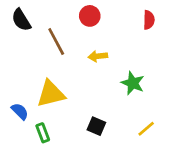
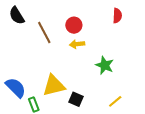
red circle: (90, 16) -> (74, 25), moved
yellow triangle: (51, 94) -> (54, 85), moved
blue semicircle: (20, 111) -> (16, 88), size x1.5

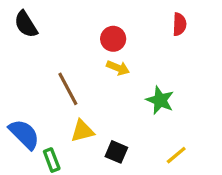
brown line: (44, 33) -> (68, 89), moved
yellow arrow: (77, 44) -> (118, 68), turned -152
yellow triangle: (54, 85) -> (82, 131), size x0.7

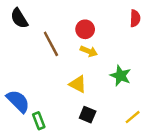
brown line: (68, 89) -> (51, 44), moved
yellow triangle: (82, 131) -> (78, 84), moved, turned 42

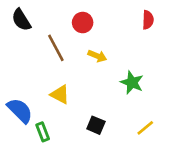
red circle: (85, 29) -> (83, 23), moved
yellow triangle: (78, 84) -> (60, 95), moved

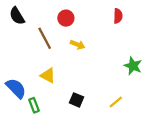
green star: (132, 83) -> (133, 66), moved

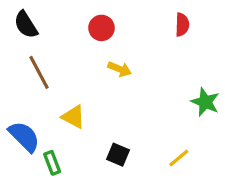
brown line: (45, 38) -> (39, 72), moved

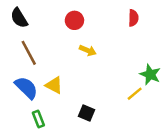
blue semicircle: (24, 137) -> (26, 88), moved
yellow line: (179, 158) -> (135, 94), moved

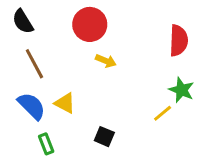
red semicircle: (133, 18) -> (179, 40), moved, size x1.5
red circle: (74, 20) -> (90, 24), size x1.5

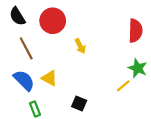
red circle: (90, 24) -> (53, 21), moved
yellow arrow: (106, 61) -> (80, 46), turned 40

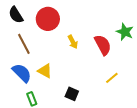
red semicircle: (135, 31) -> (103, 45), moved, turned -30
green star: (138, 68) -> (125, 32), moved

